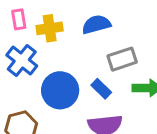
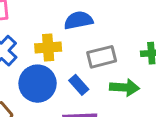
yellow cross: (50, 28) -> (48, 48), moved

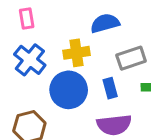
blue rectangle: (79, 85) -> (110, 88), turned 30

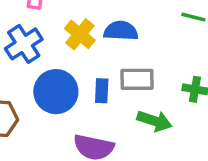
yellow cross: (77, 53) -> (80, 34), moved, turned 30
blue rectangle: (110, 88) -> (102, 91), moved

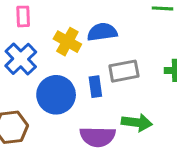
green arrow: (154, 121) -> (137, 122), moved

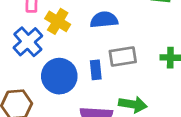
yellow cross: (67, 42) -> (58, 21), moved

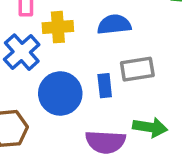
yellow cross: (58, 21) -> (58, 27), turned -35

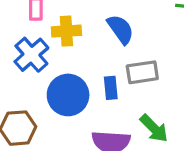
blue semicircle: (114, 25) -> (121, 29), turned 60
green arrow: (150, 127) -> (154, 128), turned 36

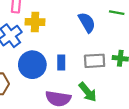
blue semicircle: (121, 29) -> (87, 22), moved
gray rectangle: (142, 72) -> (95, 61), moved

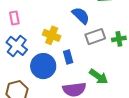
yellow cross: (35, 22) -> (52, 35), moved, turned 36
gray rectangle: (95, 61) -> (95, 37), moved

